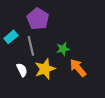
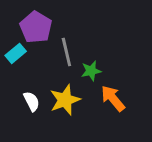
purple pentagon: (38, 19) -> (36, 27), moved
gray line: (31, 46) -> (66, 52), moved

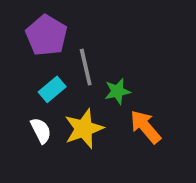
cyan rectangle: (16, 53) -> (52, 89), moved

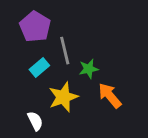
white semicircle: (41, 131) -> (35, 121), moved

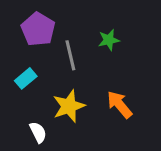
cyan rectangle: (39, 67) -> (26, 78), moved
green star: (89, 69) -> (109, 40), moved

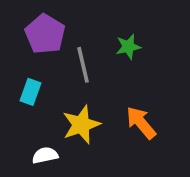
cyan rectangle: (26, 78) -> (31, 92), turned -30
white semicircle: (38, 132) -> (45, 155), turned -75

